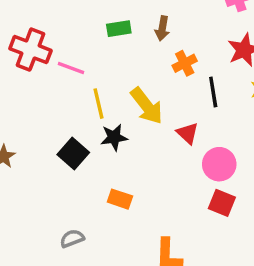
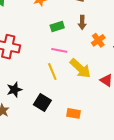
pink line: (71, 68) -> (59, 50), moved
black star: (114, 137) -> (14, 90), moved
orange rectangle: (120, 199) -> (73, 113), moved

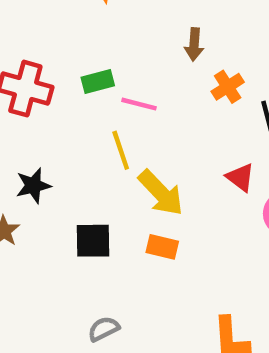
green rectangle: (57, 26) -> (98, 82), moved
yellow arrow: (80, 68) -> (161, 193), moved
black square: (42, 103) -> (93, 241), moved, turned -36

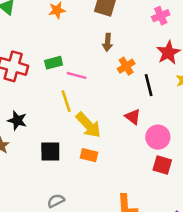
black star: (33, 186) -> (17, 120), turned 30

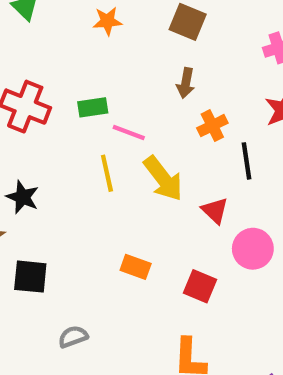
yellow arrow: (88, 125) -> (163, 179), moved
black square: (50, 151) -> (30, 277), moved
red square: (162, 165) -> (200, 286), moved

